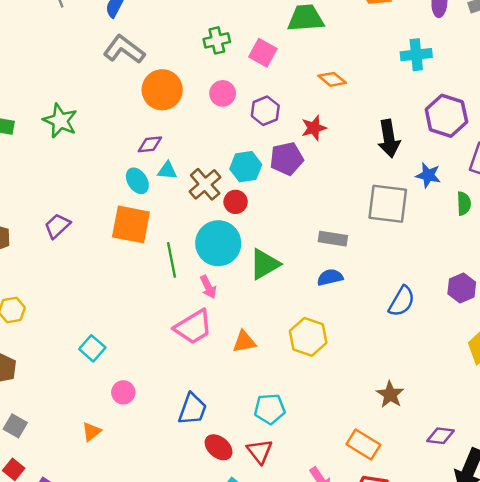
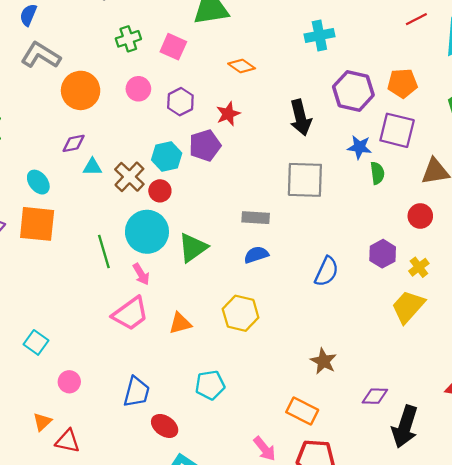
blue star: (428, 175) -> (359, 147), moved
cyan ellipse: (137, 181) -> (38, 182), moved
orange square: (131, 224) -> (37, 224), moved
red triangle: (260, 451) -> (68, 441), moved, turned -35

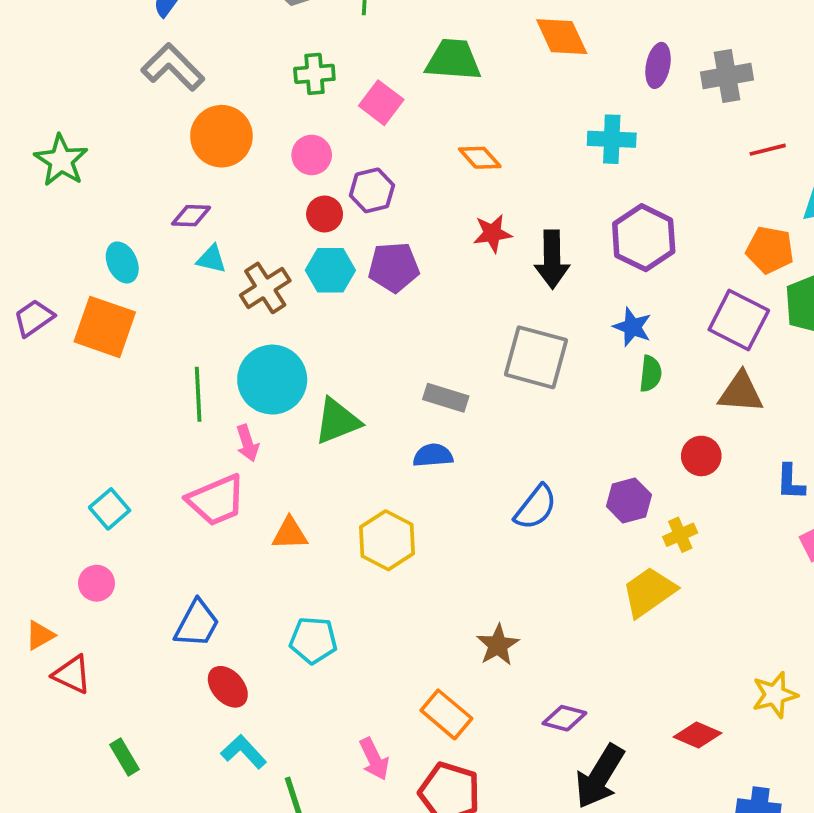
orange pentagon: (402, 83) -> (770, 250), moved
red star: (228, 114) -> (492, 233), moved
purple square: (397, 130) -> (739, 320), moved
red circle: (160, 191) -> (325, 214), moved
cyan square: (36, 342) -> (110, 509), moved

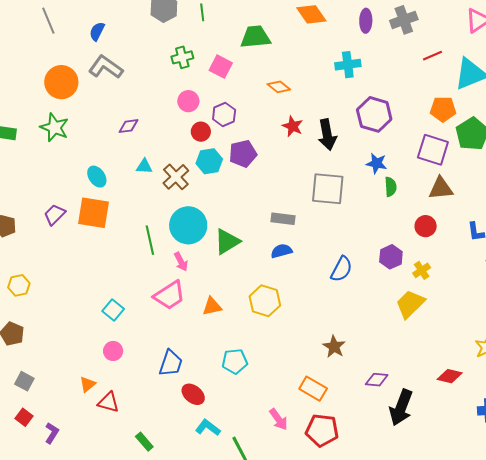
orange circle: (221, 136) -> (61, 82), moved
purple diamond: (191, 216) -> (128, 126), moved
red star: (492, 233) -> (293, 126), turned -30

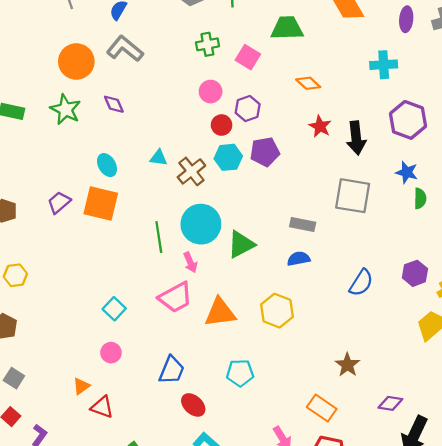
purple diamond: (128, 126) -> (114, 104), moved, turned 70
orange triangle: (212, 306) -> (220, 312), size x1.5

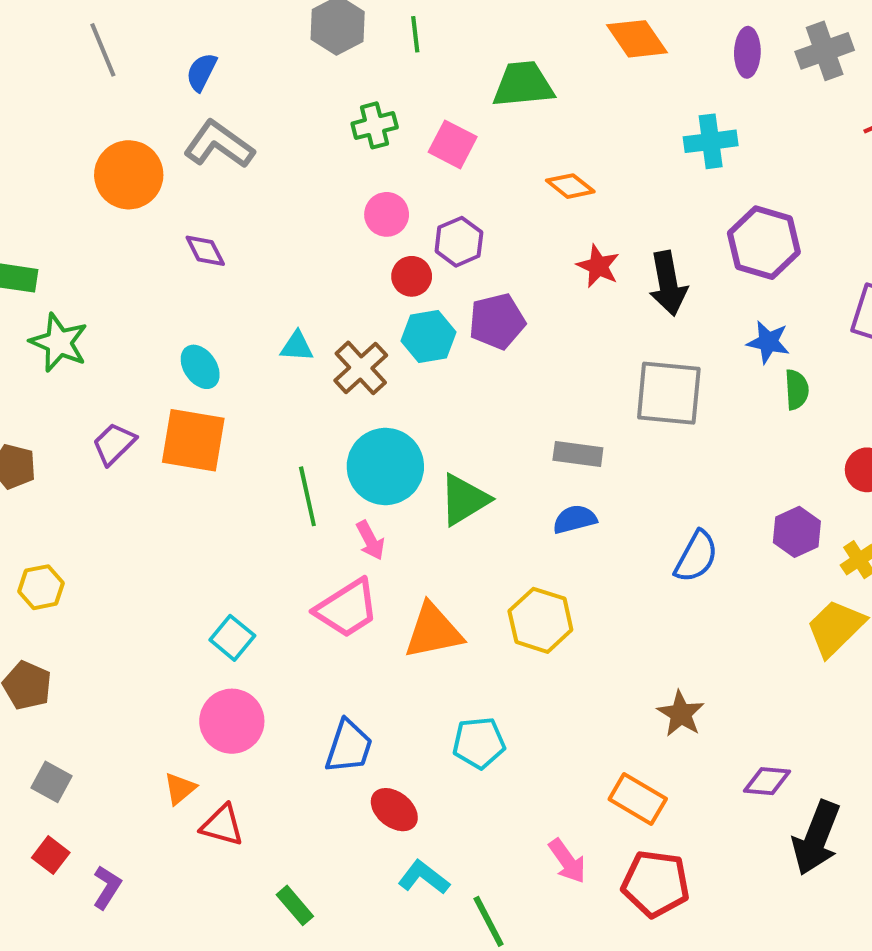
green star: (66, 109) -> (59, 343), moved
pink circle: (111, 353) -> (232, 721), size x1.6

